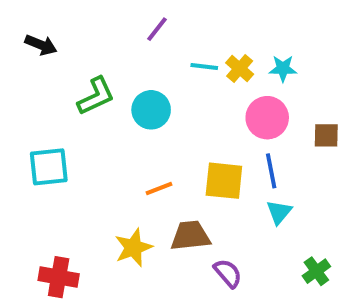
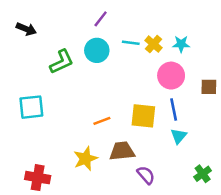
cyan circle: (151, 110) -> (97, 50), moved

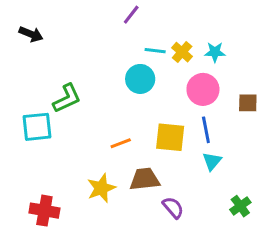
purple line: (101, 19) -> (131, 15), moved
cyan circle: (97, 50) -> (140, 79), moved
green L-shape: (62, 62) -> (67, 98), moved

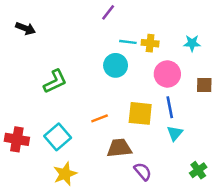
yellow cross: (182, 52) -> (150, 43), turned -35
cyan star: (215, 52) -> (192, 43), moved
cyan square: (37, 127) -> (58, 137), moved, turned -35
yellow star: (101, 188) -> (65, 174), moved
red cross: (44, 211) -> (17, 139), moved

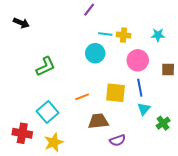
red cross: (17, 139) -> (22, 133), moved
green cross: (198, 170) -> (163, 123), moved
purple semicircle: (143, 171) -> (117, 140), turned 112

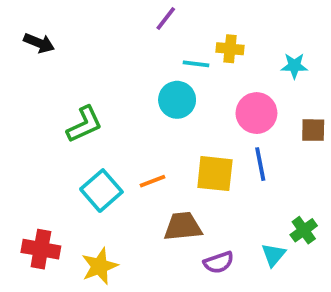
yellow cross: (124, 35) -> (230, 49), moved
cyan triangle: (144, 109) -> (273, 255), moved
cyan square: (48, 112) -> (101, 191), moved

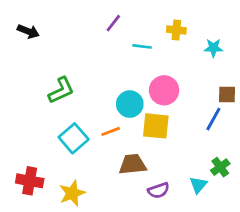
purple line: (166, 18) -> (113, 23), moved
yellow cross: (230, 49) -> (176, 30), moved
cyan circle: (177, 100) -> (130, 104), moved
pink circle: (256, 113) -> (164, 90), moved
blue line: (260, 164) -> (213, 119), moved, turned 40

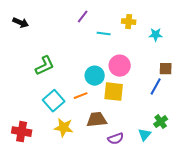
yellow star: (72, 193) -> (64, 128), moved, turned 30

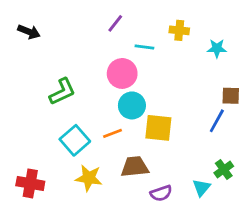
pink circle: (120, 66) -> (122, 73), moved

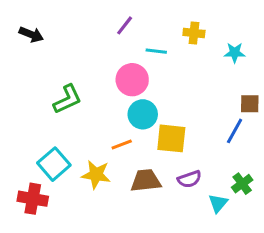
cyan square: (75, 140) -> (54, 164), moved
yellow star: (89, 178) -> (96, 175), moved
purple semicircle: (161, 193) -> (189, 179), moved

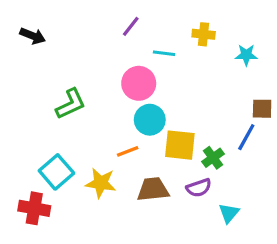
green cross: (242, 184) -> (213, 158), moved

